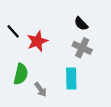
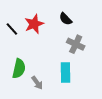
black semicircle: (81, 24) -> (66, 19), moved
red star: (37, 41) -> (34, 24), moved

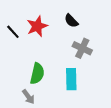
green semicircle: (19, 69) -> (37, 74), moved
gray arrow: (37, 83) -> (28, 97), moved

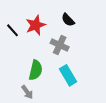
gray cross: (82, 48) -> (60, 45), moved
cyan rectangle: (71, 79) -> (68, 75), turned -30

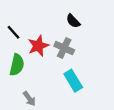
red star: (36, 25) -> (38, 46), moved
green semicircle: (36, 70) -> (17, 65), moved

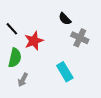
gray cross: (64, 48) -> (80, 38), moved
gray arrow: (29, 99) -> (23, 80), moved, turned 64

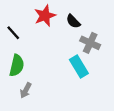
red star: (34, 41) -> (45, 16), moved
cyan rectangle: (65, 72) -> (79, 67), moved

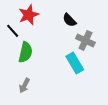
red star: (45, 16) -> (29, 15), moved
green semicircle: (17, 65) -> (25, 52), moved

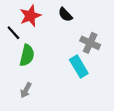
black semicircle: (69, 20) -> (65, 15), moved

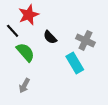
black semicircle: (65, 15) -> (50, 37), moved
green semicircle: (27, 55) -> (25, 52), turned -54

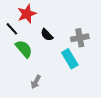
gray cross: (85, 40) -> (80, 38), turned -36
gray arrow: (24, 86) -> (36, 82), moved

